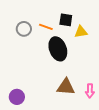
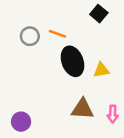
black square: (66, 20) -> (99, 14), moved, turned 32
yellow triangle: (81, 32) -> (101, 70), moved

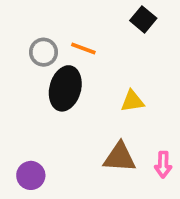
black ellipse: (72, 61) -> (65, 88), moved, turned 36
yellow triangle: (101, 70) -> (132, 101), moved

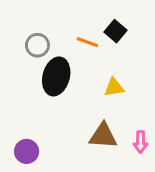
black square: (143, 19) -> (116, 31), moved
orange line: (83, 49) -> (87, 42), moved

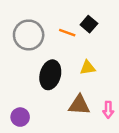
gray circle: (37, 45) -> (29, 35), size x1.6
black ellipse: (56, 76) -> (50, 75), moved

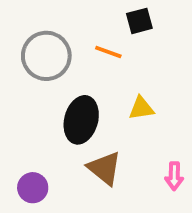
black square: (89, 24) -> (139, 21), moved, turned 35
brown triangle: (79, 105) -> (104, 168), moved, turned 35

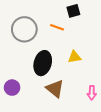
purple circle: (33, 188) -> (12, 88), moved

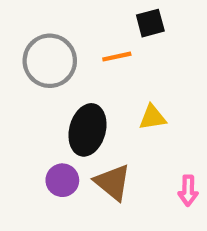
orange line: (57, 27) -> (117, 57), turned -32
purple circle: (12, 88) -> (62, 180), moved

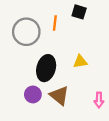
black square: (150, 23) -> (79, 12), turned 32
orange line: (117, 57) -> (55, 23), moved, turned -72

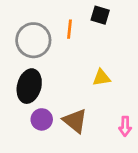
black ellipse: (46, 68) -> (29, 86), moved

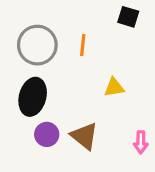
black square: (100, 15) -> (128, 17), moved
orange line: (70, 29) -> (83, 45), moved

